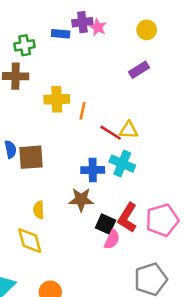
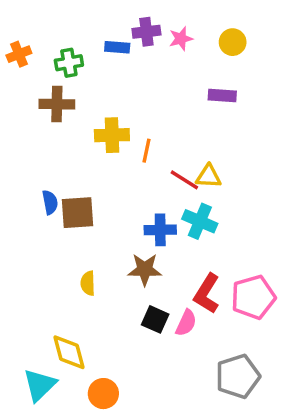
pink star: (98, 27) -> (181, 39), moved, turned 30
purple rectangle: (139, 70) -> (222, 95), turned 36
black square: (106, 224) -> (155, 319), moved
yellow diamond: (30, 241) -> (69, 352), moved

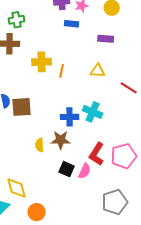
blue rectangle: (117, 47) -> (72, 24), moved
yellow triangle: (208, 176) -> (98, 71), moved
red line: (184, 180) -> (129, 88), moved
yellow semicircle: (88, 283) -> (40, 145), moved

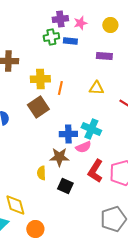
green cross: (16, 20) -> (51, 37), moved
brown square: (21, 107) -> (38, 107), moved, turned -30
yellow semicircle: (40, 145) -> (41, 173), moved
pink semicircle: (85, 171) -> (83, 147), moved, turned 42

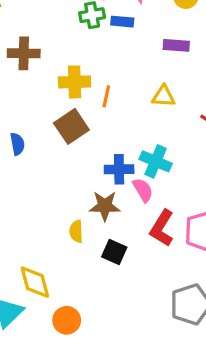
pink semicircle: (83, 147) -> (143, 190), turned -98

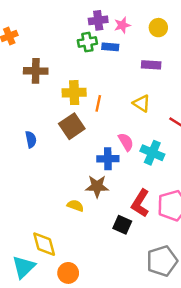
yellow triangle: (164, 96) -> (142, 103), turned 30
cyan cross: (156, 161) -> (152, 153), moved
pink semicircle: (143, 190) -> (126, 142), moved
yellow semicircle: (76, 231) -> (75, 206), turned 112
black square: (114, 252) -> (122, 225), moved

